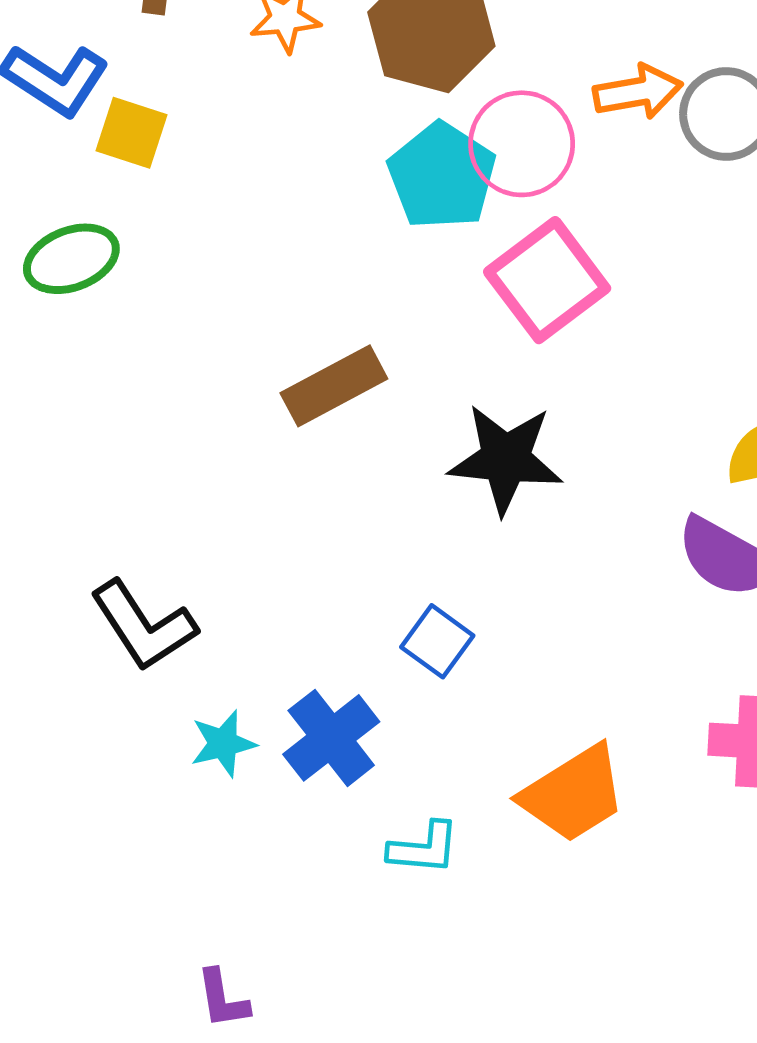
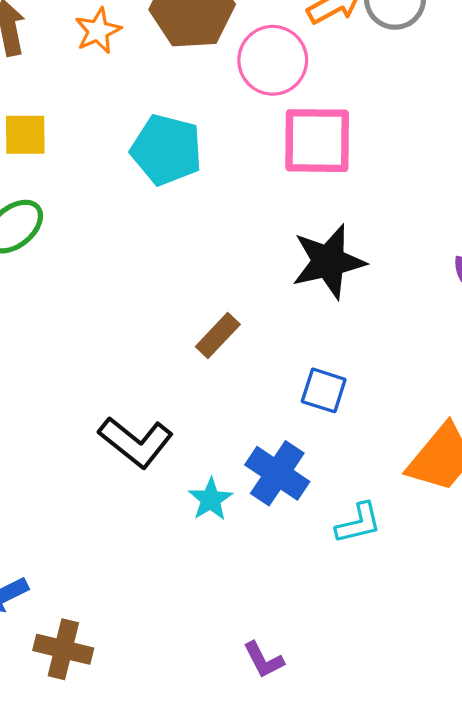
cyan pentagon: (442, 176) -> (167, 150), moved
pink square: (547, 280) -> (317, 141), turned -34
brown rectangle: (334, 386) -> (218, 335), moved, size x0.7

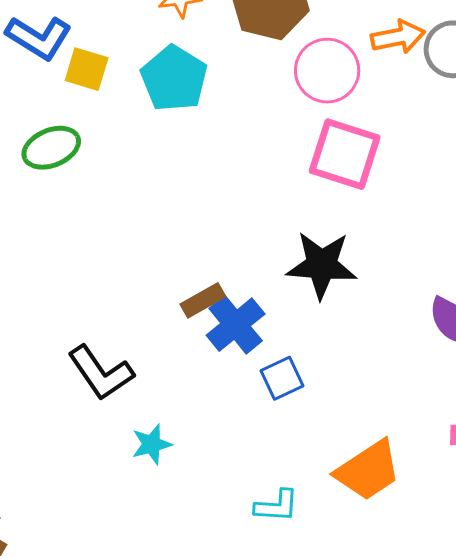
cyan pentagon: (167, 150) -> (174, 78), moved
blue square: (324, 390) -> (282, 378), turned 30
blue cross: (277, 473) -> (236, 325), moved

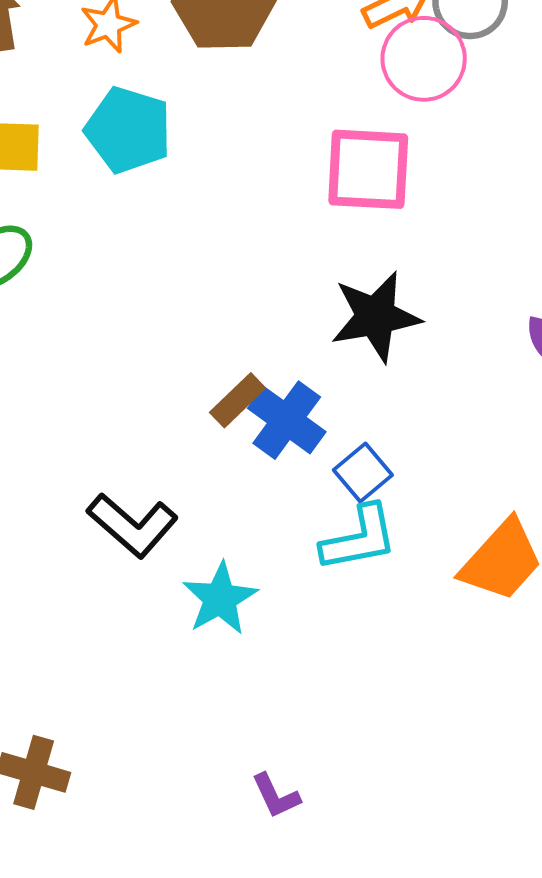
pink circle: (327, 71) -> (424, 59), moved
cyan star: (152, 444) -> (220, 599), size x1.4
cyan L-shape: (277, 506) -> (359, 538), moved, size x1.4

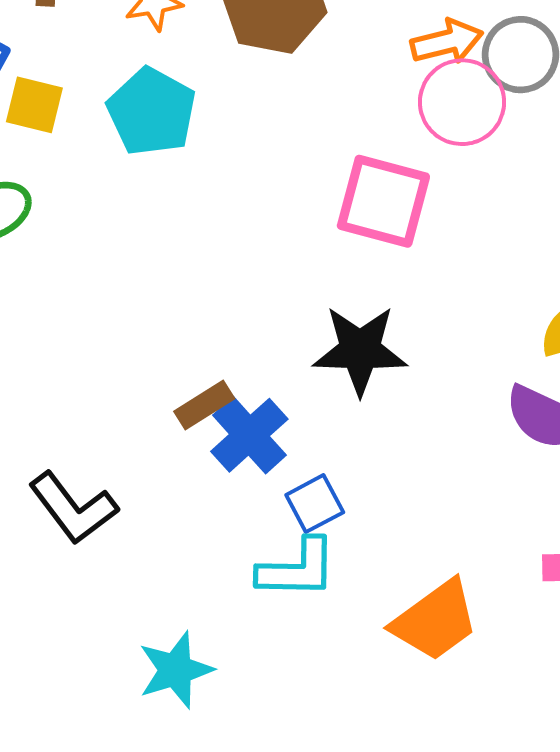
cyan star: (220, 599) -> (176, 670), moved

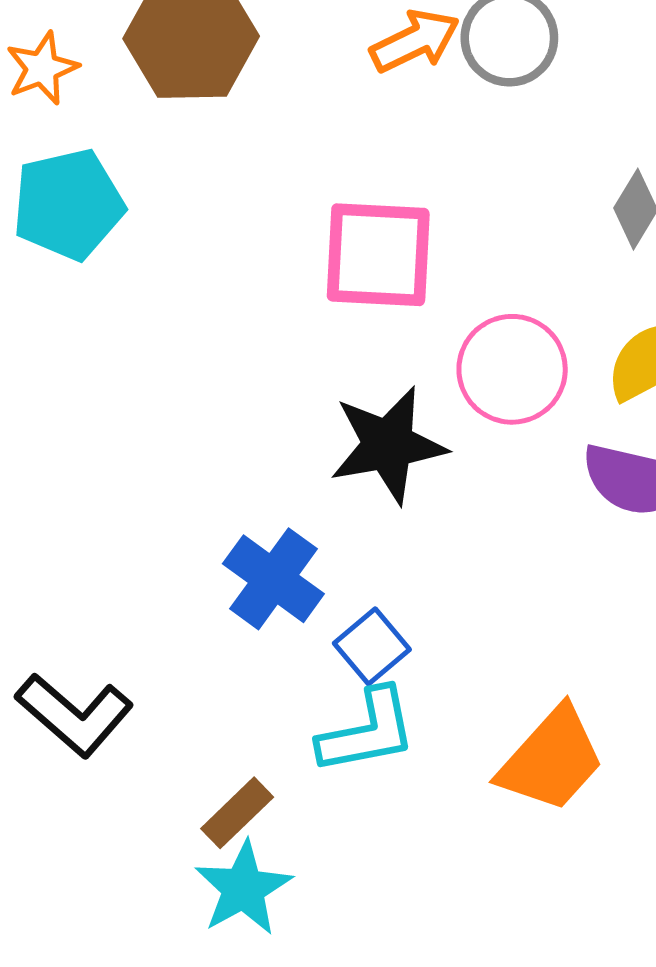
pink circle: (462, 102) -> (512, 369), moved
cyan pentagon: (152, 112) -> (68, 204), turned -30
brown rectangle: (204, 405) -> (237, 813), moved

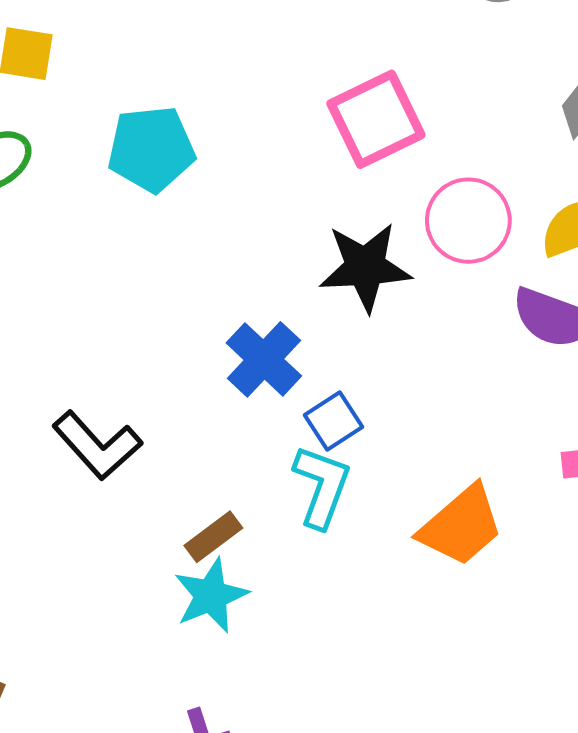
cyan pentagon: (68, 204) -> (151, 149), moved
pink square: (378, 255) -> (376, 119), turned -36
cyan L-shape: (367, 731) -> (322, 486), turned -66

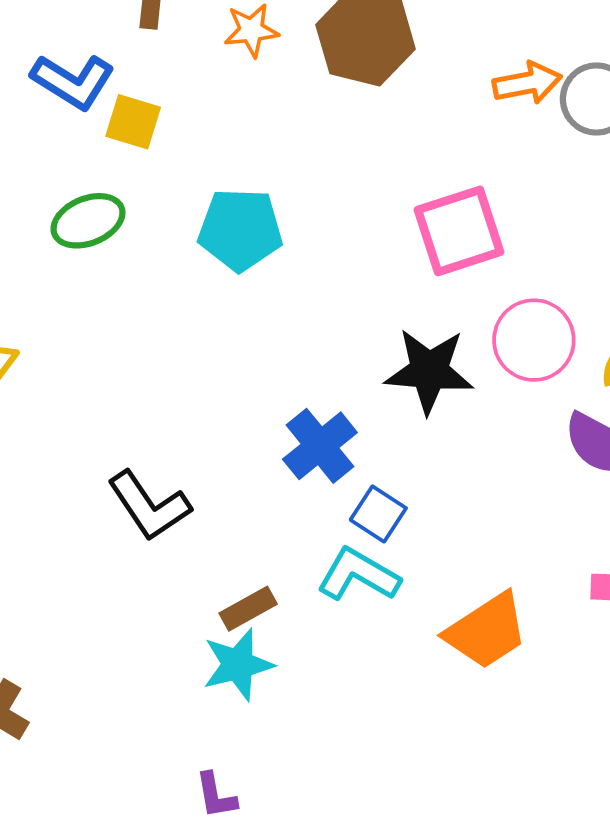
blue square: (333, 421) -> (378, 514), turned -32
cyan L-shape: (322, 486) -> (358, 575), turned -88

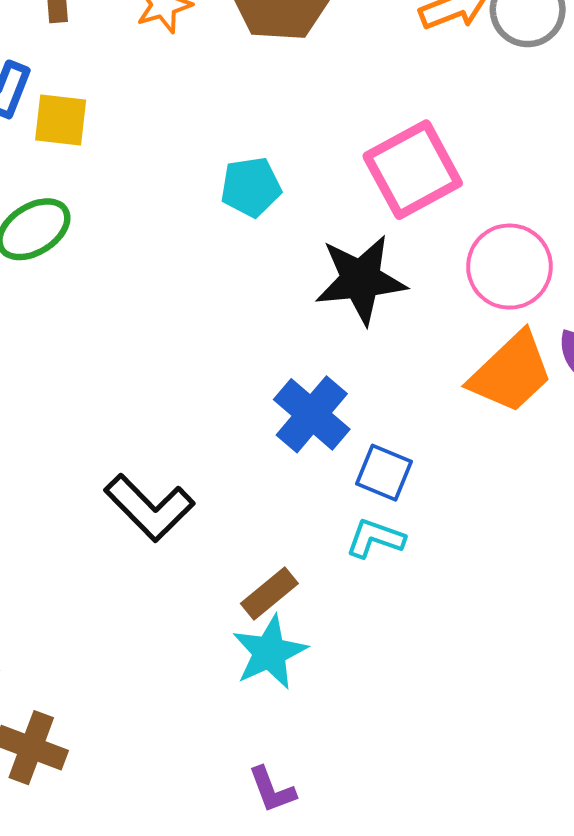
cyan pentagon: (240, 230) -> (251, 187), moved, size x0.7
black star: (429, 371) -> (361, 280), moved
cyan L-shape: (358, 575) -> (375, 538), size x0.7
orange trapezoid: (487, 631) -> (511, 373), moved

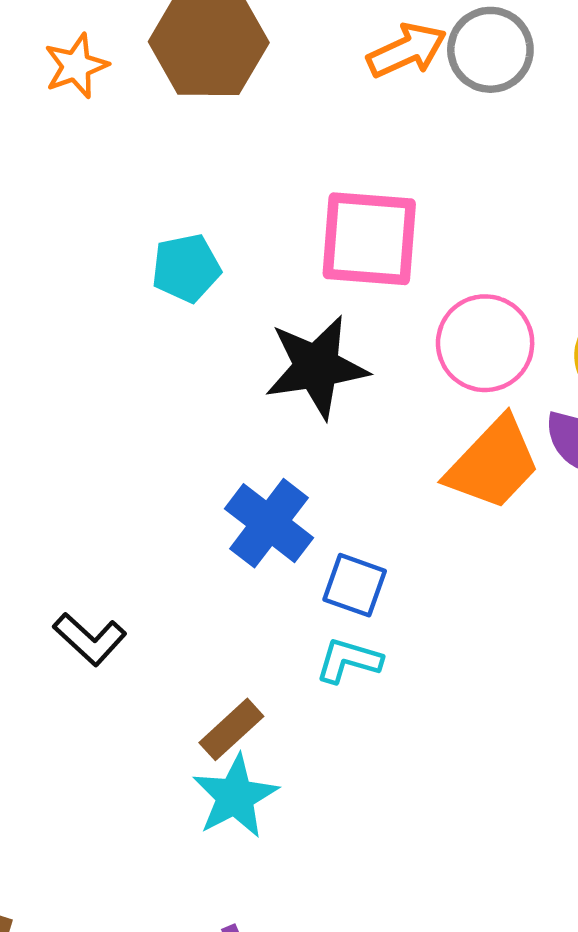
pink square: (413, 170) -> (369, 239), turned 36
black L-shape: (149, 508) -> (90, 639), size x0.7

